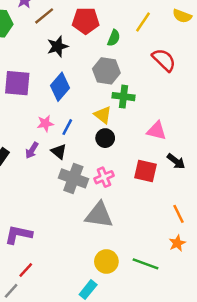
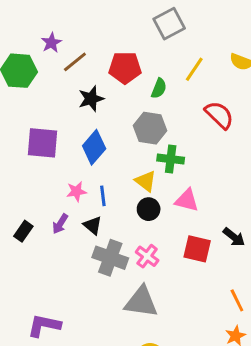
blue line: (67, 127) -> (103, 196), turned -35
pink triangle: (156, 131) -> (187, 200), moved
pink cross: (104, 177) -> (147, 256), turned -30

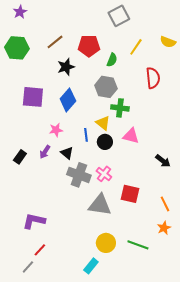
purple star: (51, 43) -> (20, 12), moved
red semicircle: (219, 115) -> (153, 78), turned 40
blue line: (103, 196) -> (86, 135), moved
red square: (197, 249) -> (130, 194), moved

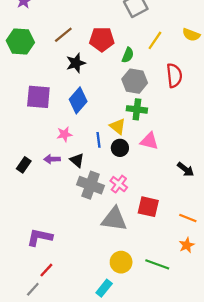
gray hexagon: (106, 87) -> (135, 81), moved
purple arrow: (45, 152) -> (52, 159), turned 56
orange line: (165, 204) -> (188, 218), turned -42

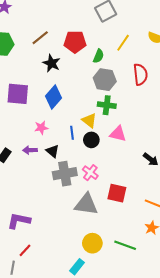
black star: (76, 63) -> (51, 63), turned -30
gray cross: (91, 185) -> (65, 174), turned -30
gray line: (33, 289) -> (13, 268), turned -32

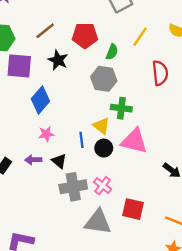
gray hexagon: (105, 80) -> (104, 79), moved
purple square: (18, 94) -> (19, 66), moved
blue diamond: (54, 97) -> (40, 100), moved
pink triangle: (118, 134) -> (134, 141), size x1.4

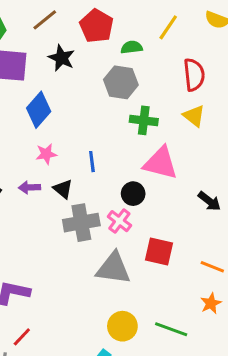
red pentagon: (85, 35) -> (97, 26), turned 30
green semicircle: (112, 52) -> (132, 47), turned -119
yellow triangle: (101, 126) -> (194, 116), moved
black circle: (104, 148) -> (133, 194), moved

